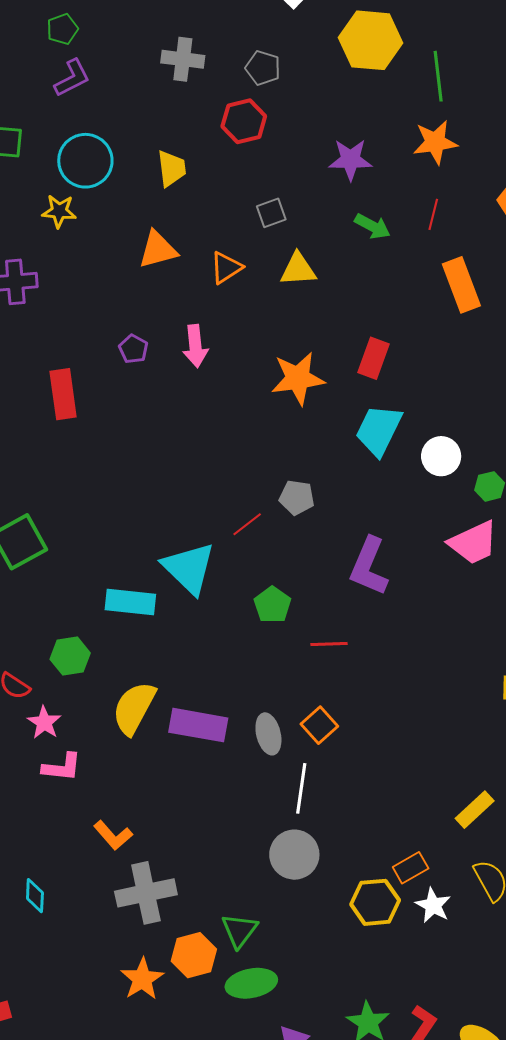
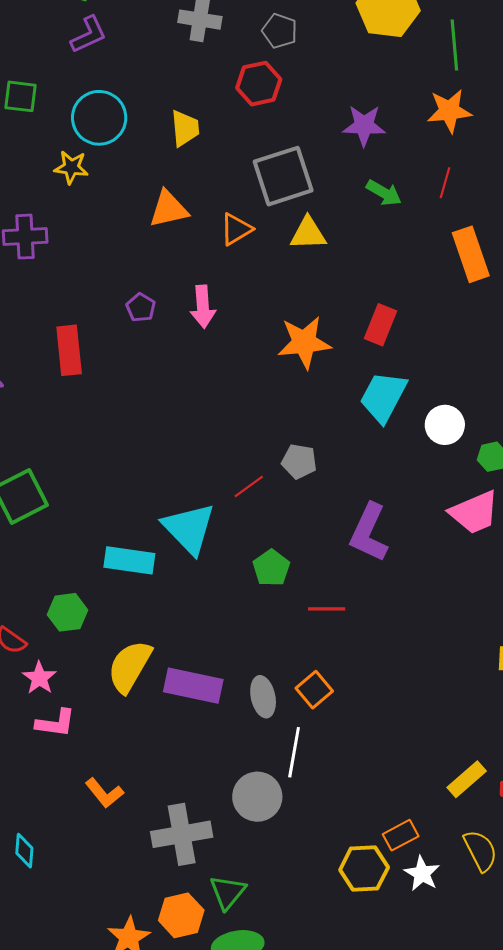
gray square: (271, 213) -> (283, 176), size x2.0
gray circle: (294, 855) -> (257, 797), moved
gray cross: (146, 893) -> (182, 834), moved

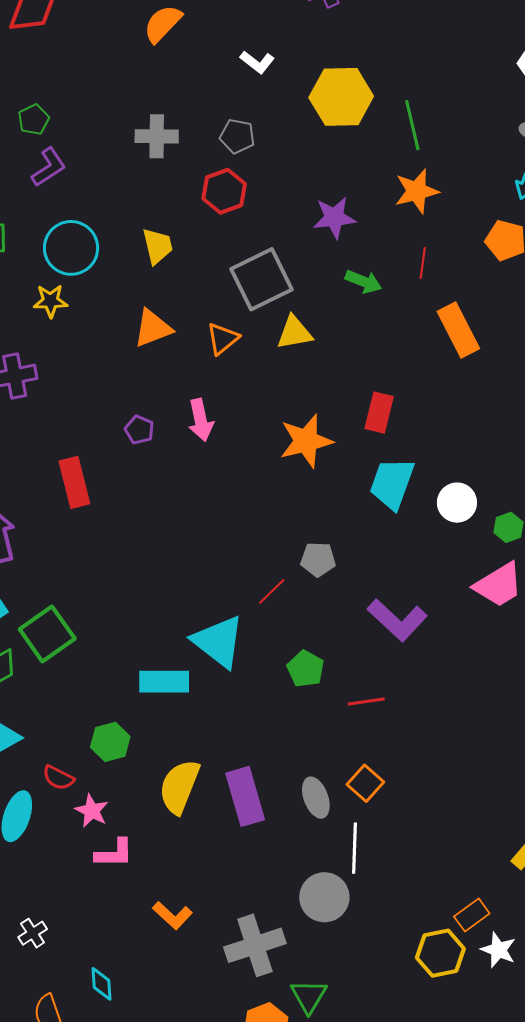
purple L-shape: (369, 533) -> (397, 620), turned -64
purple rectangle: (193, 686) -> (245, 796), turned 70

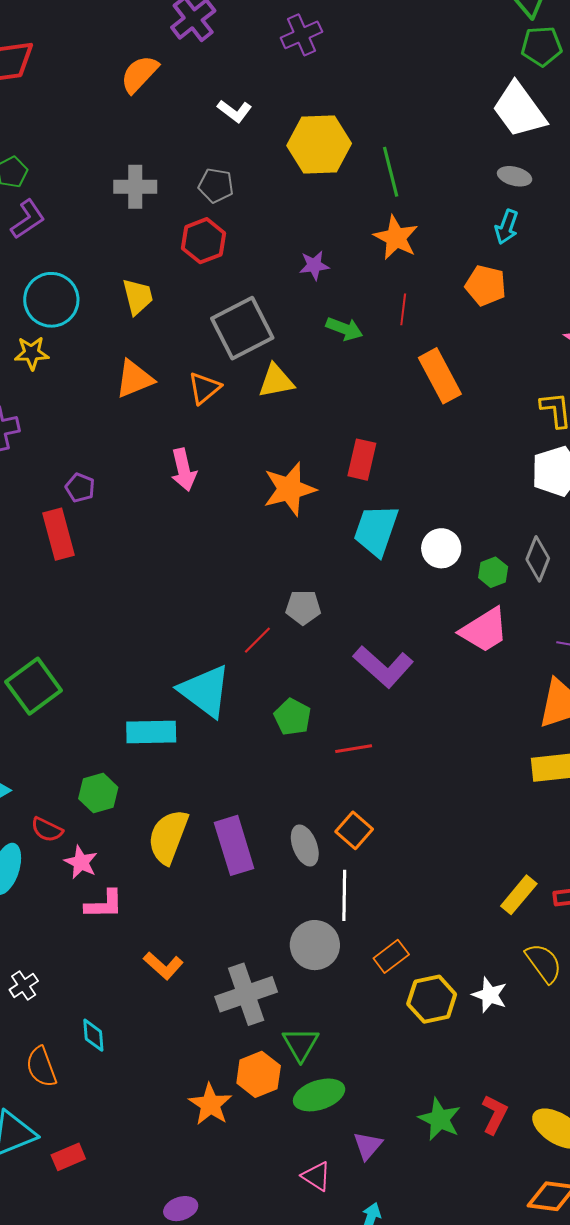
orange star: (417, 191) -> (396, 238), turned -30
purple star: (334, 218) -> (314, 265), size x0.7
purple pentagon: (139, 430) -> (80, 488), moved
orange rectangle: (472, 915) -> (391, 956), moved

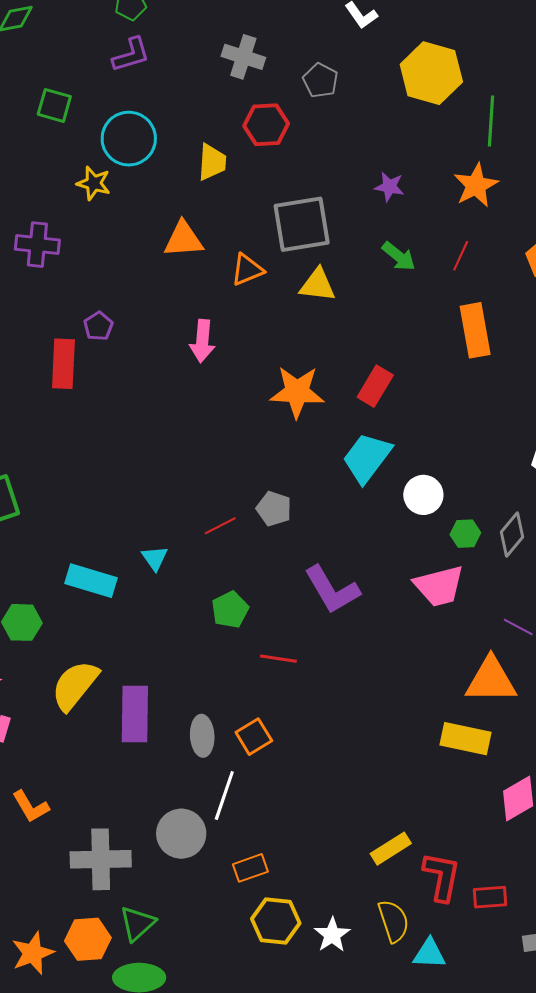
red hexagon: (204, 241) -> (266, 125), moved
cyan triangle: (205, 691) -> (155, 558), size x0.5

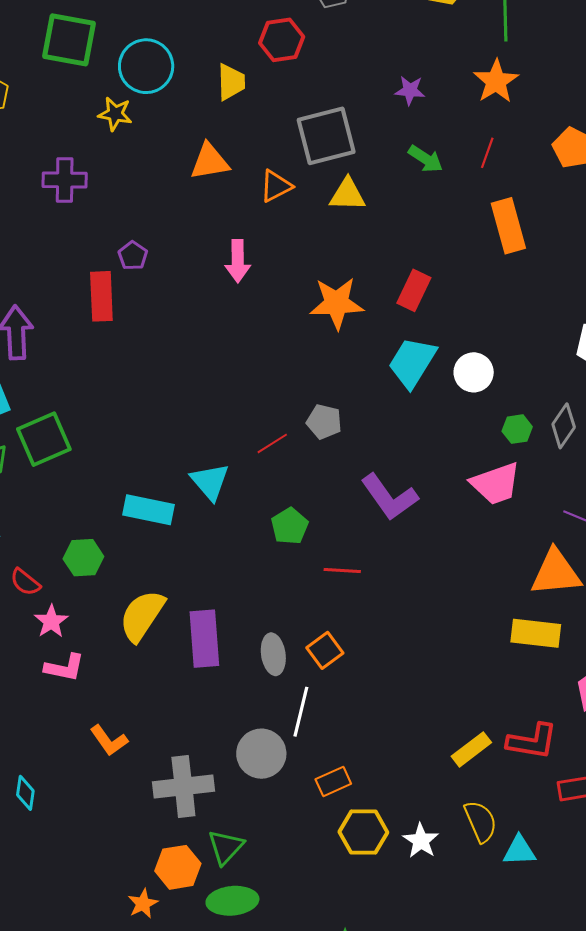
green square: (54, 105) -> (69, 40), size x1.6
white circle: (423, 495) -> (474, 372), moved
cyan triangle: (155, 558) -> (210, 482), size x1.5
red L-shape: (442, 877) -> (532, 741), moved, turned 94
orange star: (33, 953) -> (143, 904), moved, size x0.7

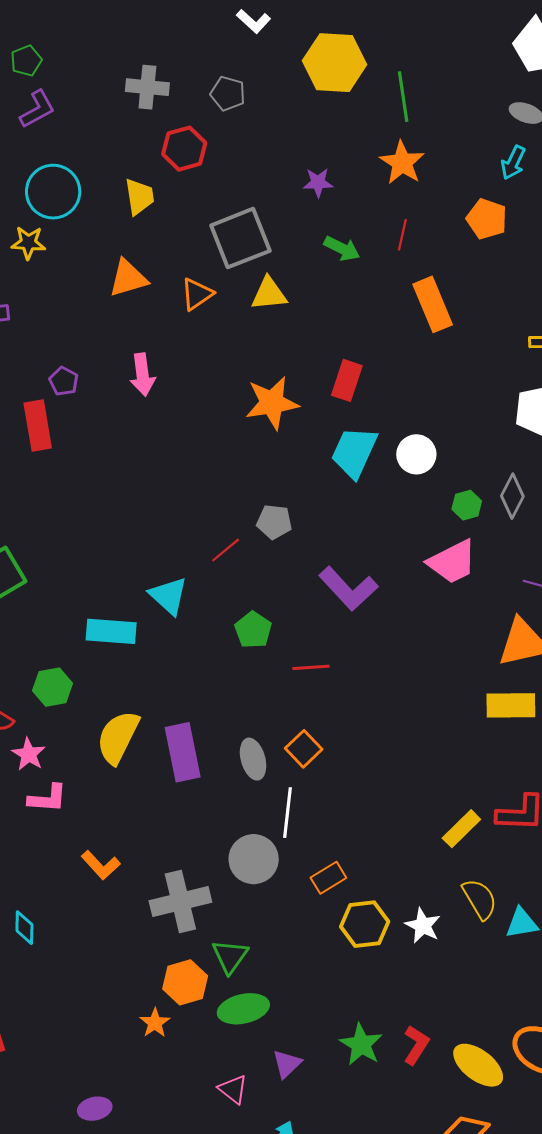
pink arrow: (238, 261) -> (142, 375), moved

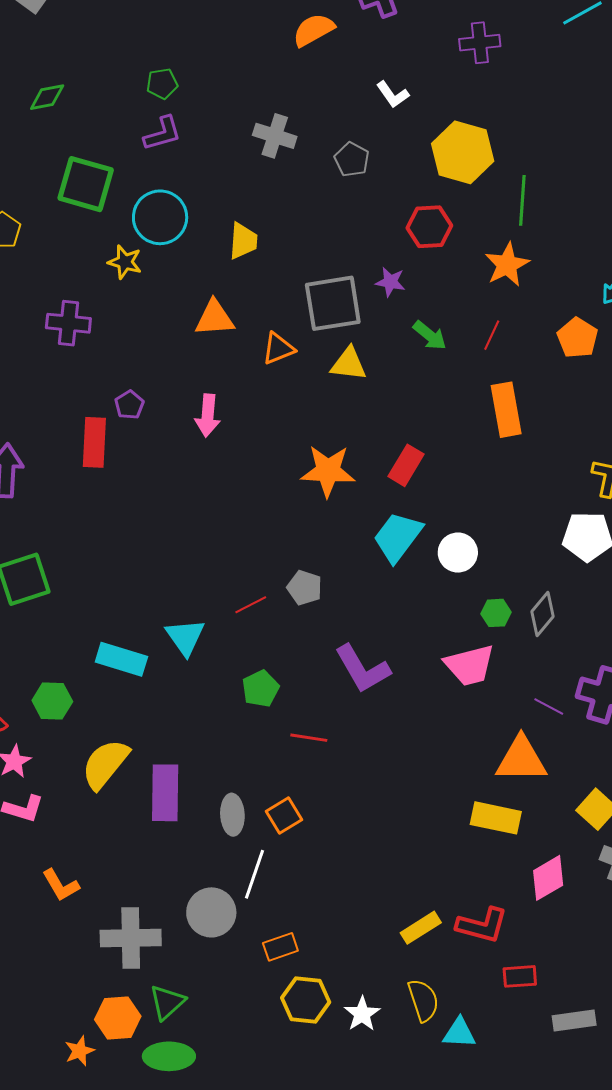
red hexagon: (184, 149) -> (429, 227), moved
purple star: (318, 183) -> (390, 282), moved

